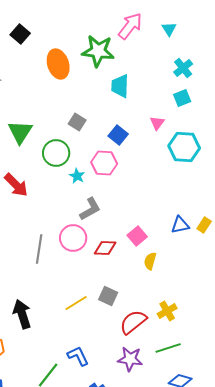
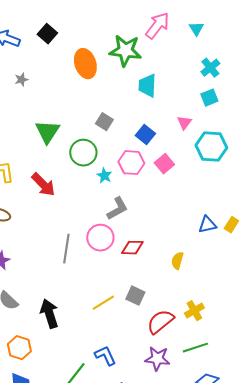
pink square: (137, 236) -> (164, 164), moved

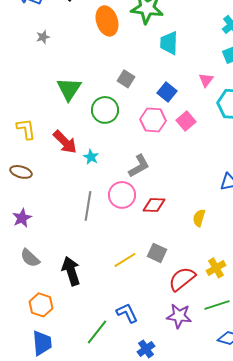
cyan star: (104, 176) -> (91, 157), moved

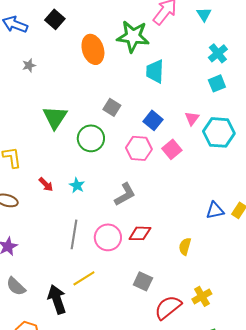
pink triangle: (206, 80) -> (192, 118), moved
red arrow: (65, 142) -> (46, 184), moved, size x0.6
pink circle: (122, 195) -> (108, 237), moved
yellow line: (125, 260) -> (84, 278), moved

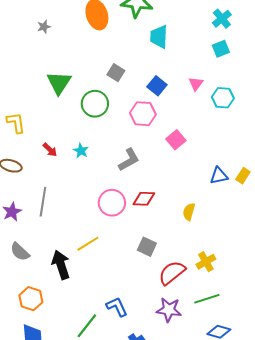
gray star: (29, 65) -> (44, 27), moved
cyan hexagon: (219, 132) -> (223, 98), size x0.7
pink square: (172, 149) -> (176, 140), moved
gray line: (74, 234) -> (43, 202), moved

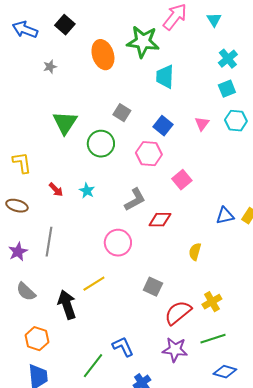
cyan hexagon: (223, 98) -> (236, 121), moved
red diamond: (144, 199) -> (160, 220), moved

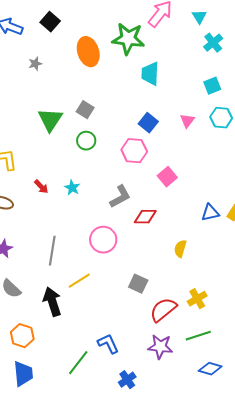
cyan cross: (228, 59) -> (213, 43), moved
gray square: (122, 113) -> (85, 110), moved
green circle: (101, 144) -> (86, 141), size x0.7
gray line: (49, 242) -> (52, 251), moved

